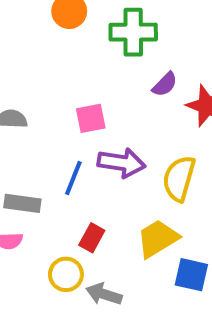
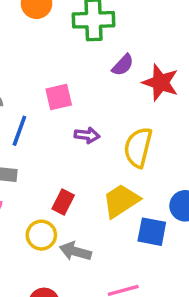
purple arrow: (122, 163) -> (87, 135), size x0.6
blue line: (73, 178) -> (19, 131), moved

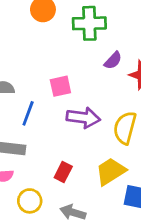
purple arrow: (87, 135) -> (83, 118), size x1.6
yellow circle: (41, 235) -> (30, 201), moved

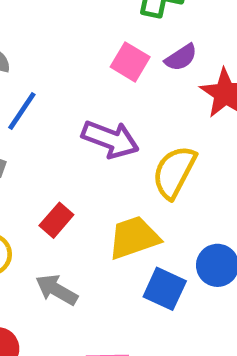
pink square: (60, 86) -> (130, 62), moved, turned 30

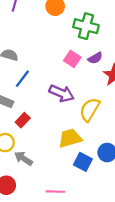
red rectangle: (56, 220) -> (23, 120), moved
gray arrow: (57, 290) -> (23, 158), moved

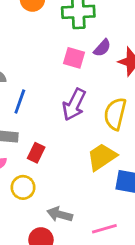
purple arrow: (62, 93) -> (74, 105), turned 110
gray arrow: (23, 158) -> (60, 214), moved

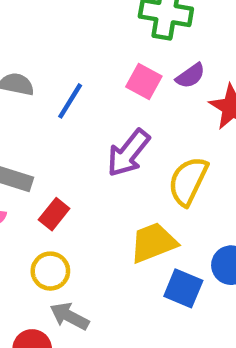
blue line: (20, 102) -> (70, 101), moved
yellow circle: (23, 187) -> (50, 271), moved

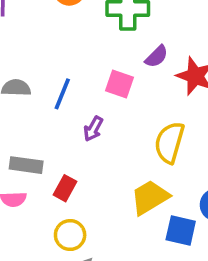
pink square: (144, 82) -> (119, 84), moved
purple arrow: (128, 153) -> (93, 129), moved, size x0.6

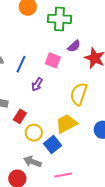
blue square: (181, 230) -> (52, 145), moved, turned 36
yellow circle: (70, 235) -> (34, 133), moved

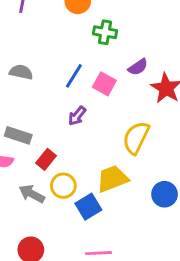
green cross: (59, 19) -> (105, 32), moved, size x0.7
blue line: (21, 64) -> (74, 76), moved
gray arrow: (32, 162) -> (32, 194), moved

